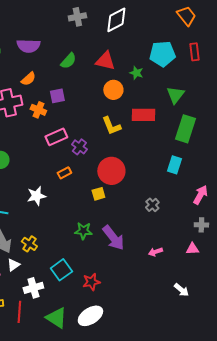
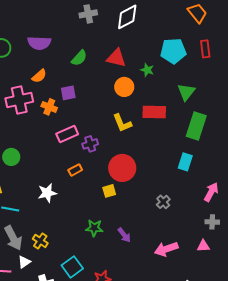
purple cross: (79, 147) -> (90, 144), turned 35
purple arrow: (113, 238) -> (124, 235), size x0.6
pink arrow: (155, 252) -> (166, 249), size x1.6

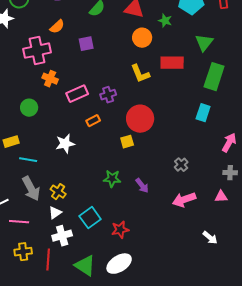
orange cross: (49, 107) -> (50, 79), moved
pink rectangle: (67, 134) -> (77, 94), moved
gray cross: (163, 202) -> (181, 165), moved
white triangle: (24, 262) -> (55, 213), moved

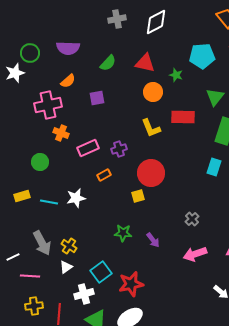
cyan line: (28, 160) -> (49, 202), moved
red star: (120, 230) -> (131, 284), size x1.4
white cross: (62, 236) -> (84, 294), moved

